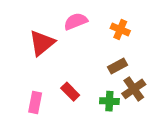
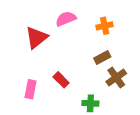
orange cross: (120, 30) -> (105, 26), turned -35
green cross: (109, 101) -> (90, 103), moved

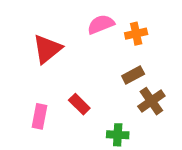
pink semicircle: (66, 19) -> (101, 24), moved

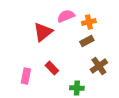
red triangle: (47, 49) -> (43, 32), moved
brown rectangle: (133, 75) -> (87, 41), moved

